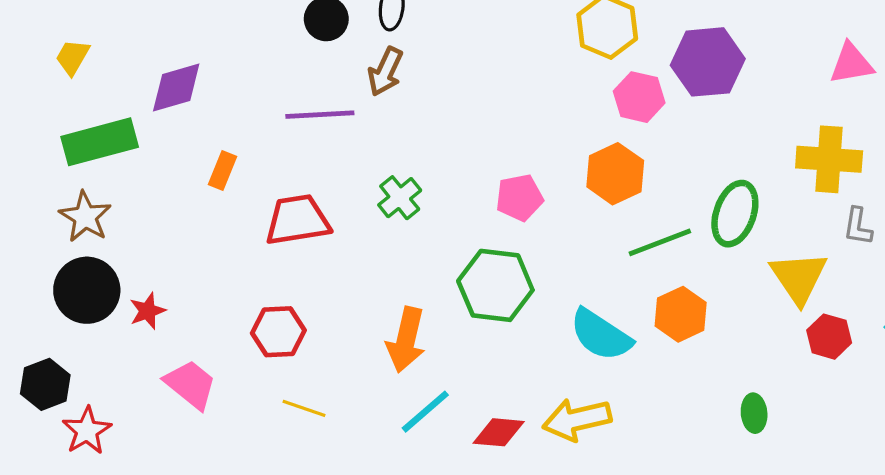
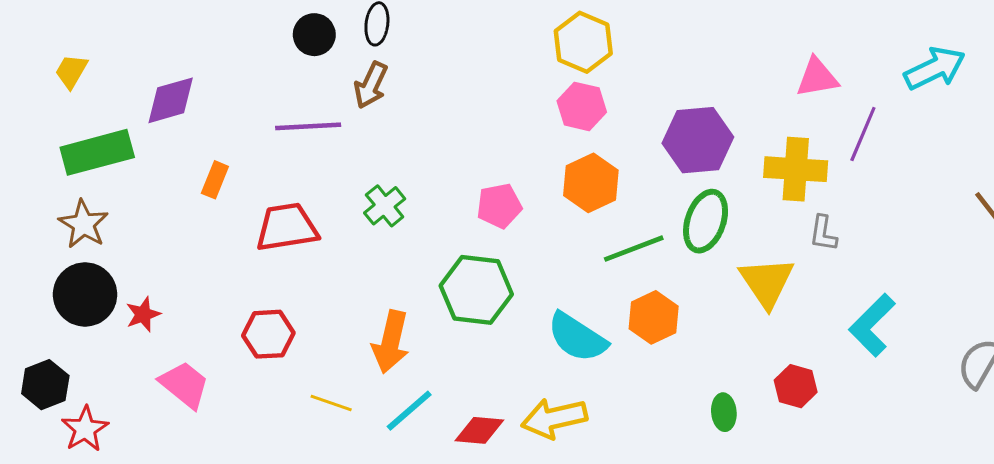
purple hexagon: (708, 62) -> (698, 140), moved
pink hexagon: (639, 97) -> (582, 106), moved
red hexagon: (829, 337) -> (796, 386), moved
yellow line: (304, 408) -> (331, 403), moved

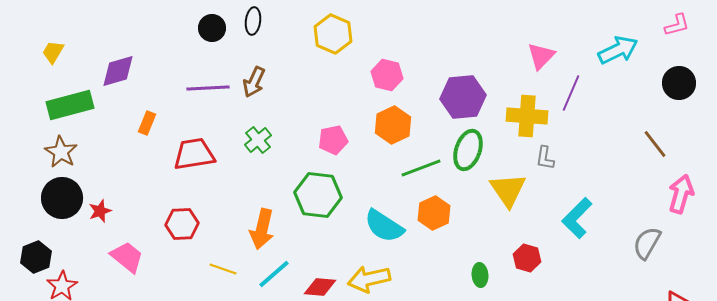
yellow hexagon: (583, 42) -> (333, 34), moved
pink triangle: (817, 77) -> (541, 56), turned -36
brown arrow: (371, 85) -> (254, 82), moved

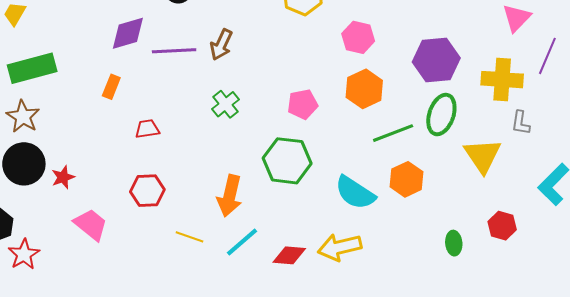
purple diamond: (118, 71) -> (128, 33), moved
red trapezoid: (194, 154) -> (147, 129), moved, size x0.6

